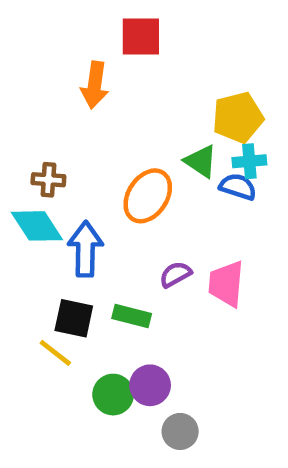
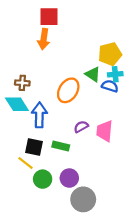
red square: (141, 37) -> (49, 17), moved
green circle: (113, 395) -> (43, 179), moved
gray circle: (180, 431) -> (83, 199), size x1.5

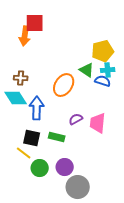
red square: (49, 17) -> (35, 23), moved
orange arrow: (44, 39) -> (25, 36), moved

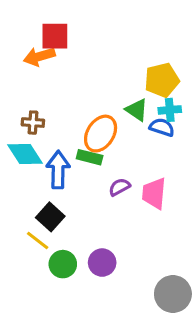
orange arrow: (25, 36) -> (39, 56), turned 66
green rectangle: (57, 137) -> (90, 157), moved
black square: (32, 138) -> (50, 217), turned 30
gray circle: (78, 187) -> (173, 294), moved

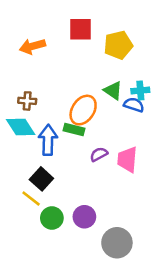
red square: (55, 36) -> (81, 29), moved
yellow pentagon: (162, 80) -> (118, 45), moved
gray circle: (173, 294) -> (117, 243), moved

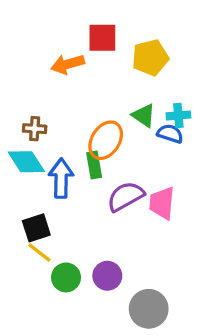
orange arrow: (32, 46) -> (68, 64), moved
green rectangle: (74, 130) -> (94, 165), turned 66
purple semicircle: (99, 154) -> (126, 196), size x1.6
black square: (41, 179) -> (36, 228), moved, turned 30

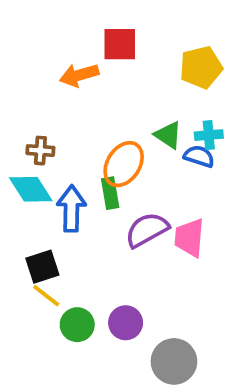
yellow pentagon: (150, 58) -> (201, 67), moved

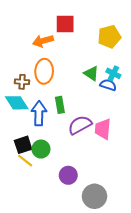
cyan cross: (209, 135) -> (113, 73), turned 32
orange ellipse: (124, 164) -> (44, 71), moved, turned -30
green circle: (77, 325) -> (41, 149), moved

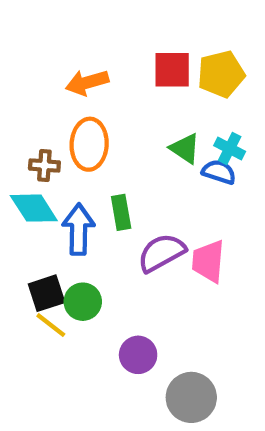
red square: (65, 24) -> (172, 70), moved

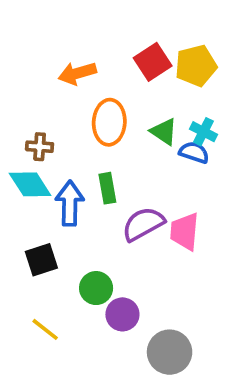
red square: (172, 70) -> (153, 62), turned -33
orange ellipse: (89, 144) -> (109, 122), moved
green circle: (83, 302) -> (96, 288), moved
yellow line: (51, 325) -> (45, 329), moved

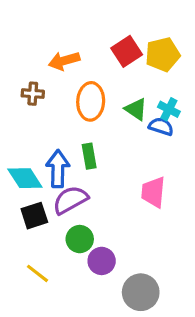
brown cross: (40, 147) -> (33, 94), moved
cyan diamond: (30, 184) -> (25, 178), moved
purple semicircle: (143, 224) -> (70, 200), moved

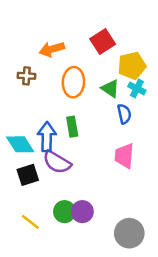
yellow pentagon: (163, 54) -> (132, 66), moved
blue semicircle: (161, 126) -> (124, 114), moved, turned 60
purple semicircle: (70, 200) -> (57, 162), turned -120
green circle: (80, 239) -> (65, 212), moved
gray circle: (141, 292) -> (129, 233), moved

